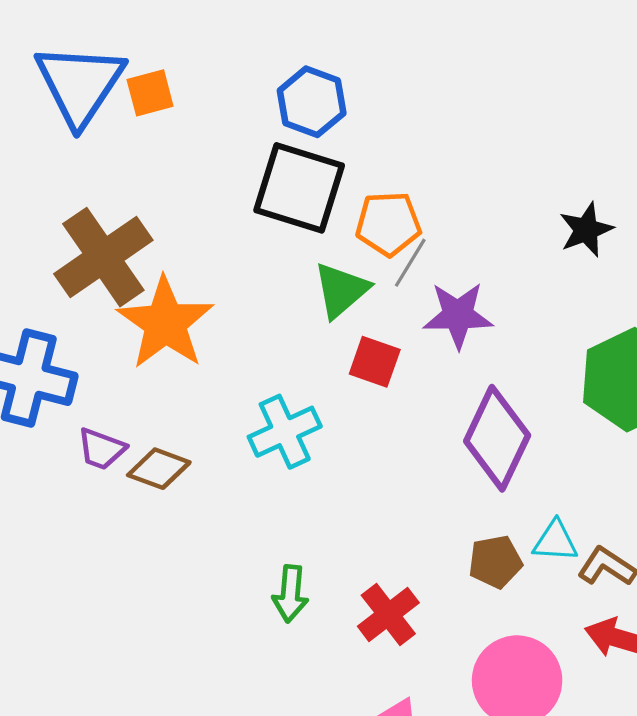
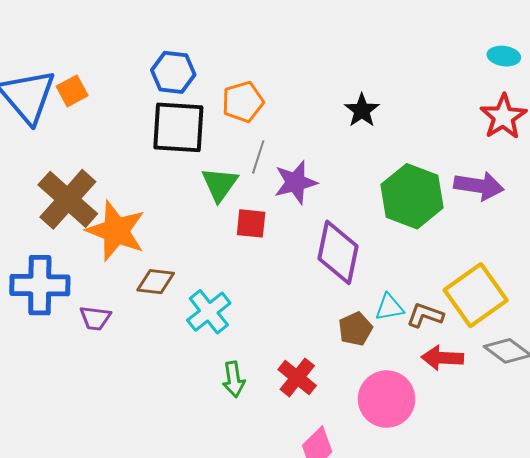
orange pentagon: (388, 224) -> (243, 102), moved
cyan cross: (285, 432) -> (209, 312), moved
brown diamond: (159, 469) -> (156, 282), moved

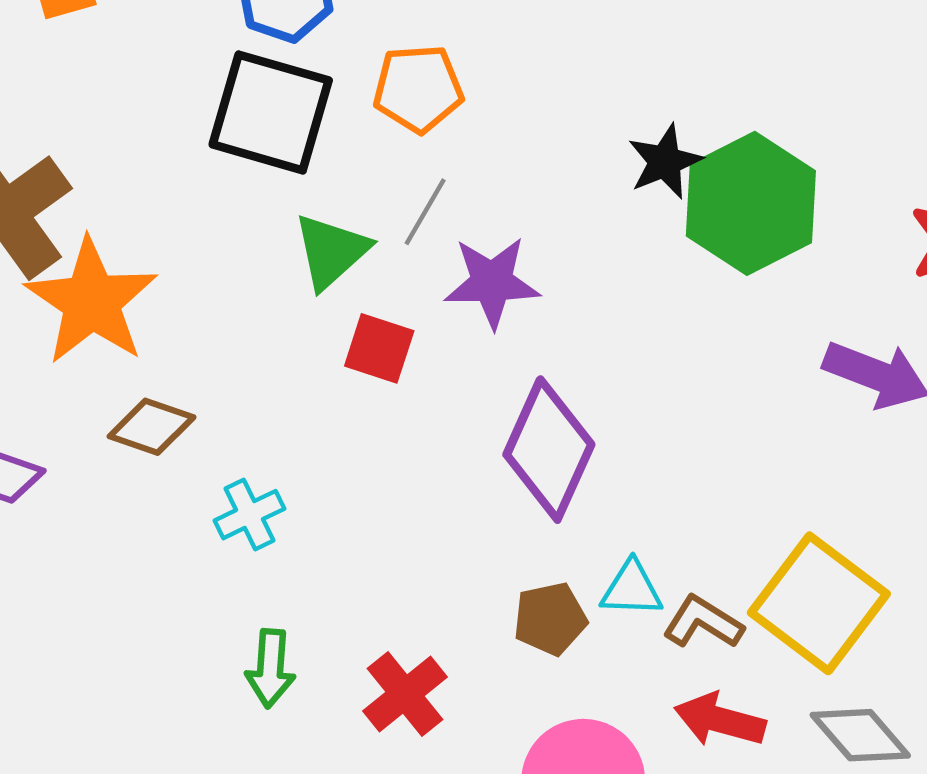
green hexagon: (412, 196) -> (751, 203), moved
yellow square: (476, 295) -> (819, 603), turned -30
cyan cross: (209, 312) -> (250, 515), size x0.7

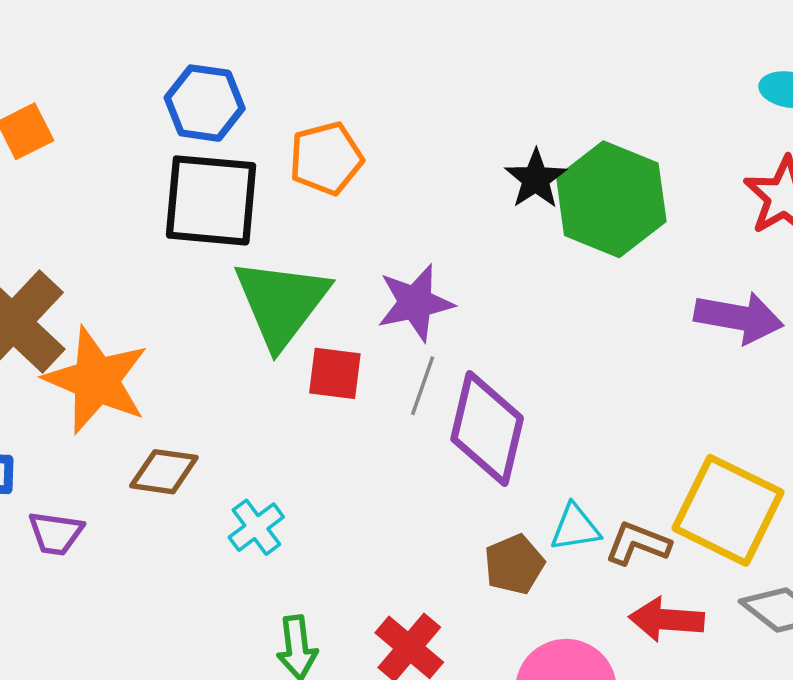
gray line: (425, 212) -> (423, 386), moved
green triangle: (331, 251) -> (281, 303), size x1.5

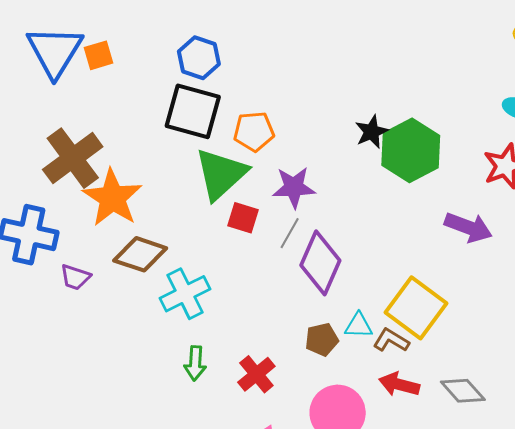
orange pentagon: (326, 158) -> (254, 131), moved
brown diamond: (164, 472) -> (140, 254), size x1.4
yellow square: (728, 510) -> (416, 308), moved
cyan cross: (256, 527) -> (185, 294), size x1.6

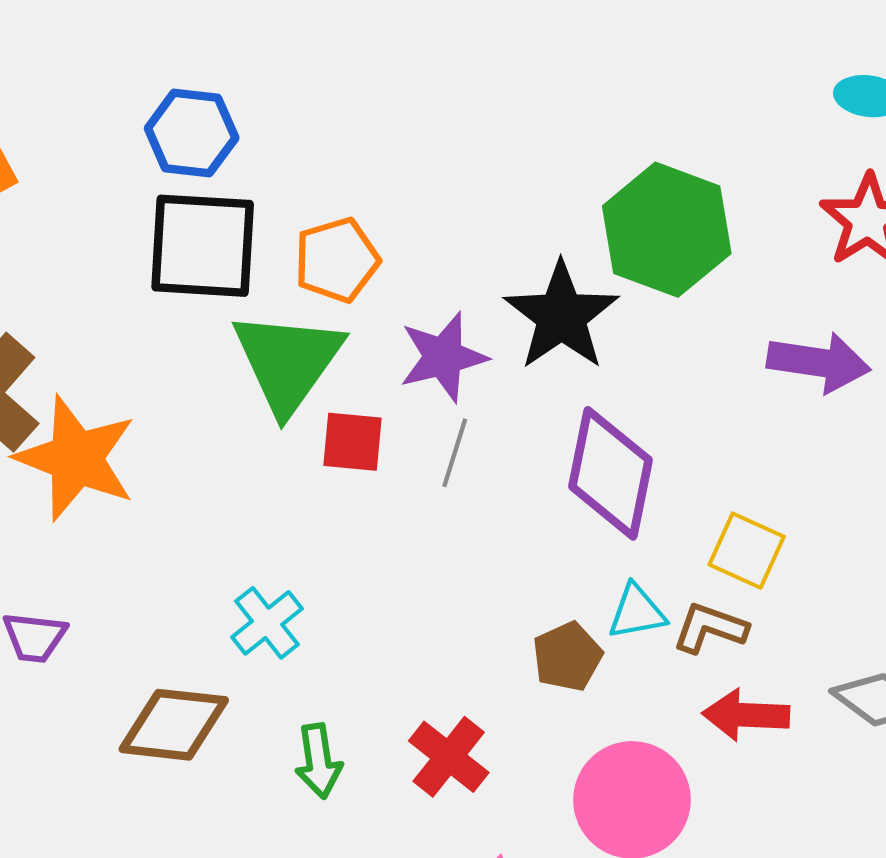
black star: (372, 132) -> (561, 316), moved, size x1.6
brown diamond: (140, 254) -> (174, 725), moved
purple diamond: (320, 263) -> (611, 473), moved
cyan cross: (185, 294) -> (267, 623), size x0.7
yellow square: (416, 308) -> (747, 551), size x0.6

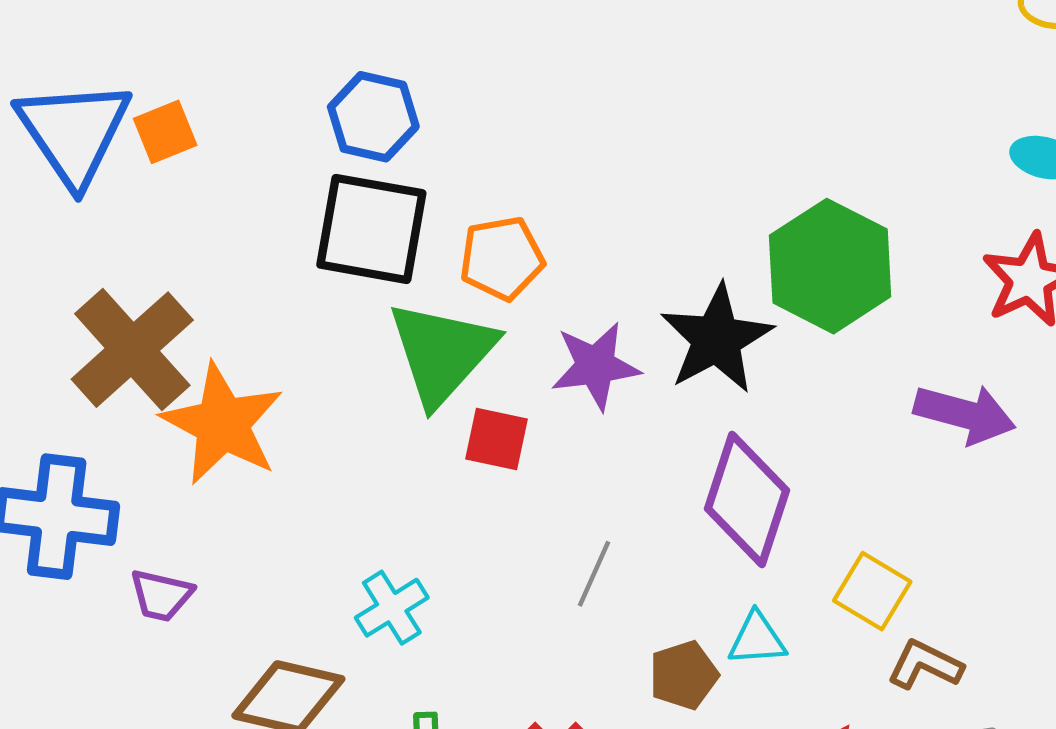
gray line: (455, 453) -> (594, 574), moved
brown L-shape: (710, 628) -> (925, 665), moved

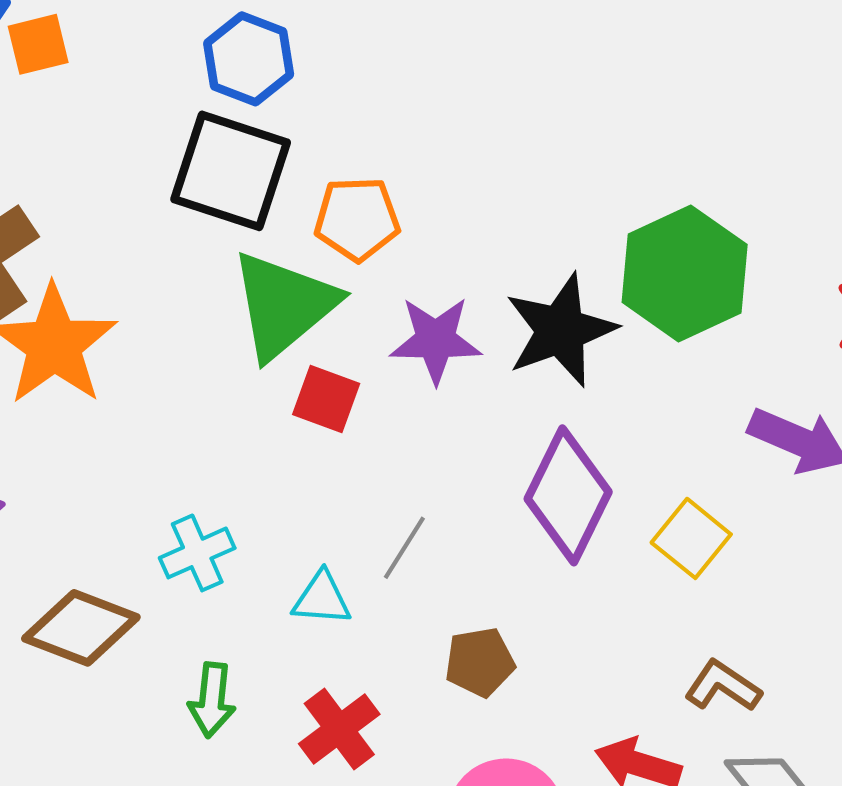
yellow square: (872, 591) -> (691, 538), moved
cyan triangle: (757, 639) -> (322, 598), moved

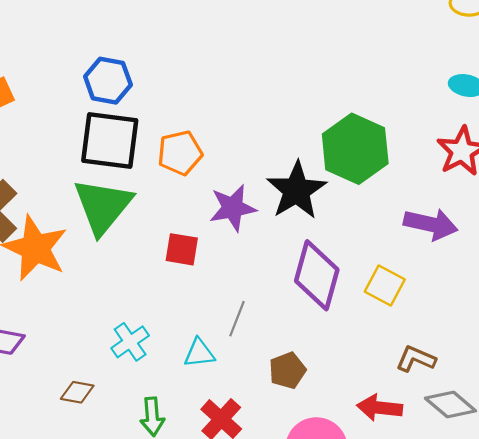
green triangle: (284, 305) -> (103, 206), moved
brown diamond: (81, 628) -> (77, 392), size x0.6

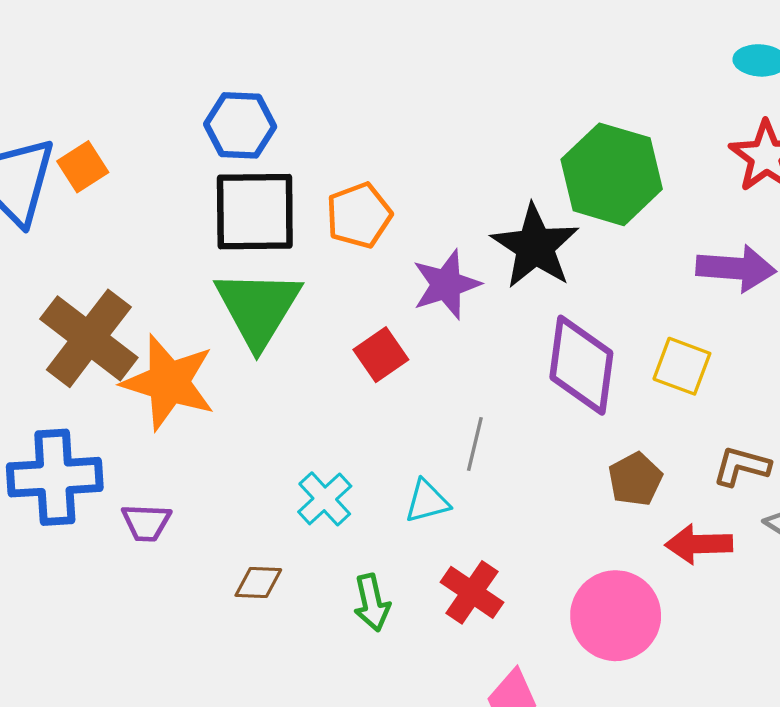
red square: (182, 249) -> (381, 355), turned -36
brown pentagon: (287, 370) -> (635, 479), moved

